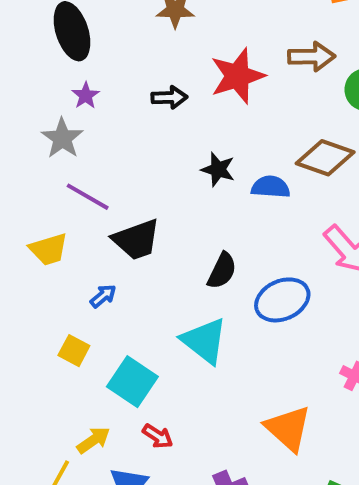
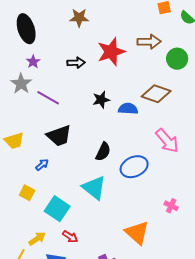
black star: (218, 169) -> (101, 100), turned -30
purple line: (88, 197) -> (48, 98), moved

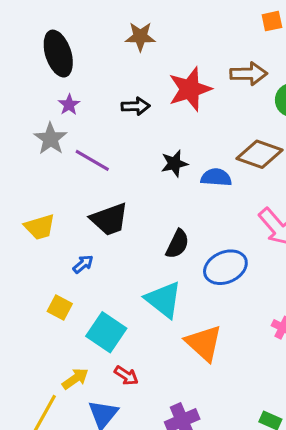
orange triangle: (137, 233) -> (204, 343), moved

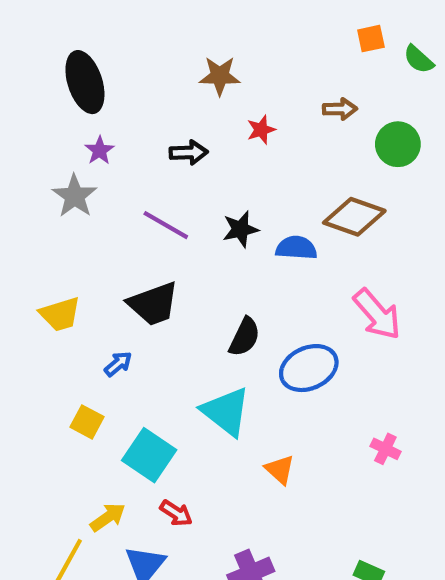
brown star: (140, 37) -> (220, 76), moved
brown arrow: (249, 74) -> (340, 109), size x0.7
red star: (190, 89) -> (261, 130), size x0.5
purple line: (92, 160) -> (166, 225), moved
orange triangle: (204, 343) -> (280, 470), size x0.6

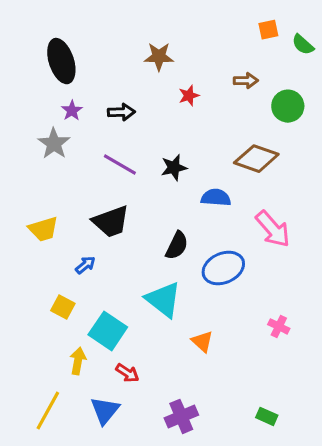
black arrow: (189, 153) -> (121, 112), moved
blue semicircle: (296, 248) -> (216, 198), moved
yellow arrow: (108, 517) -> (78, 361), moved, turned -45

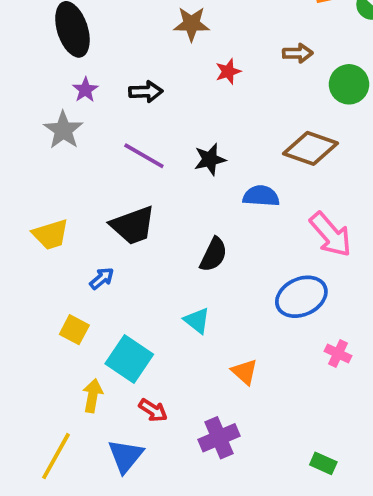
blue ellipse: (223, 268) -> (301, 297), moved
cyan triangle: (163, 299) -> (197, 321), size x0.6
purple cross: (181, 416) -> (219, 438), moved

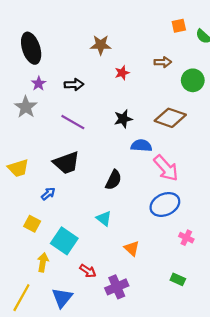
black star: (210, 159) -> (123, 119), moved
pink arrow: (331, 234) -> (166, 168), moved
red arrow: (153, 410) -> (88, 271), moved
green rectangle: (323, 463) -> (178, 279), moved

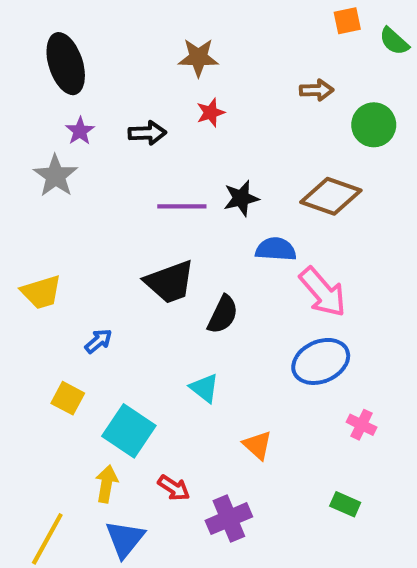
red star: (122, 73) -> (211, 113), moved
purple line: (73, 122) -> (182, 206), moved, turned -30
black trapezoid: (66, 163) -> (170, 282), moved
yellow arrow: (43, 262) -> (106, 484), moved

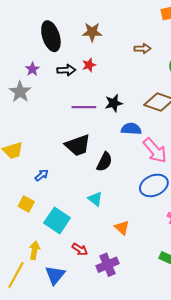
black ellipse: (66, 64) -> (51, 36), moved
brown arrow: (317, 90) -> (143, 49), moved
red star: (211, 113) -> (89, 65), moved
yellow arrow: (106, 484) -> (34, 250), moved

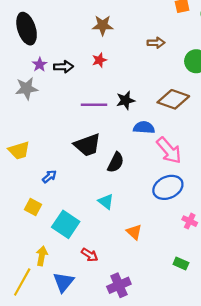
black ellipse: (51, 36) -> (27, 29), moved
black arrow: (66, 70) -> (64, 67), moved
gray star: (20, 92) -> (27, 88), turned 30
purple cross: (108, 265) -> (119, 285), moved

